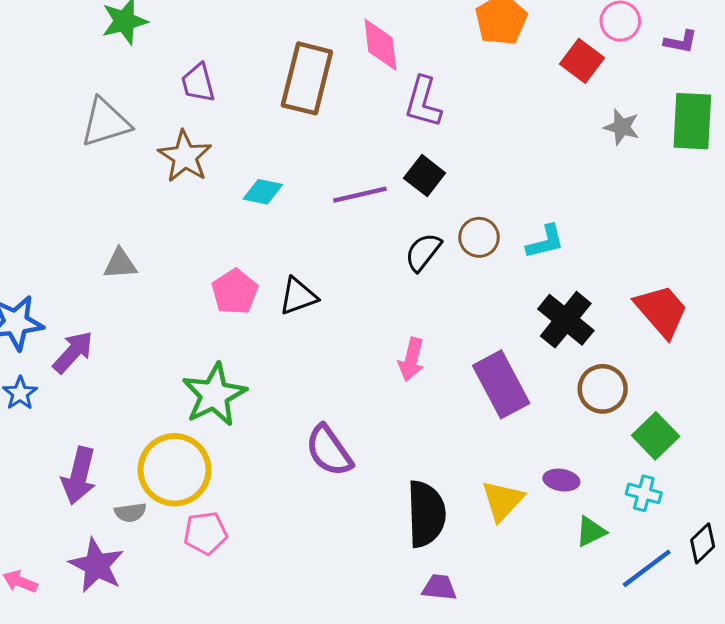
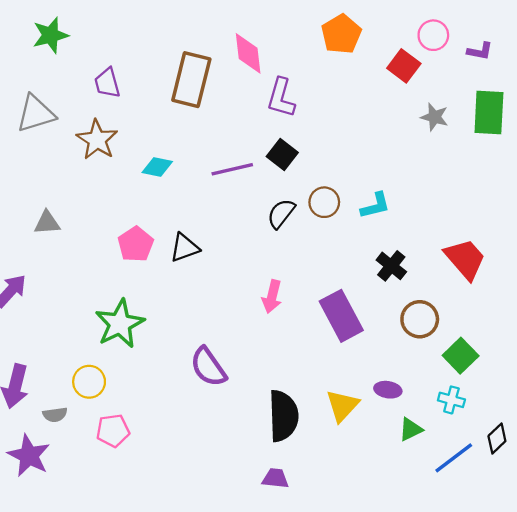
black cross: (566, 320) -> (391, 266), size x0.7
yellow circle: (175, 470) -> (89, 382), size x0.6
purple trapezoid: (439, 587) -> (275, 478), moved

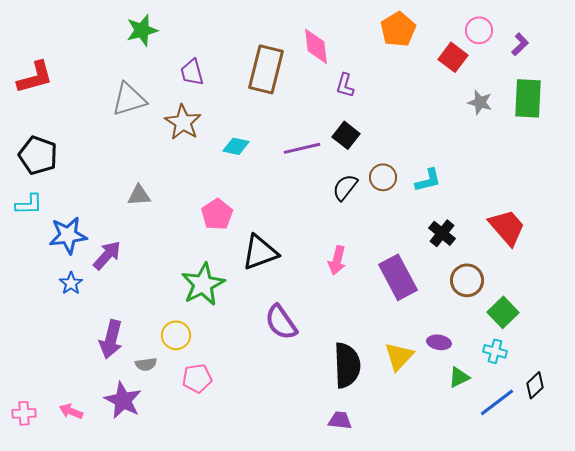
purple L-shape: (480, 51) -> (520, 44), turned -55
purple L-shape: (281, 98) -> (345, 85), size x0.7
black triangle: (185, 248) -> (260, 252), moved, size x1.4

